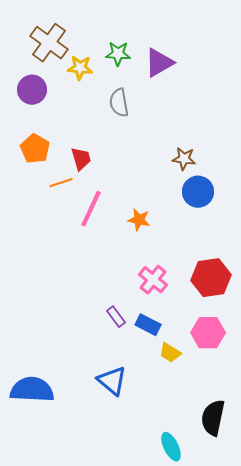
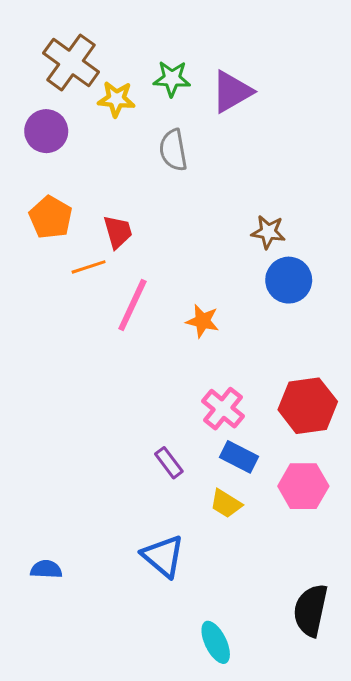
blue rectangle: (148, 325) -> (239, 457), moved
yellow trapezoid: (170, 353) -> (226, 504), moved
blue semicircle: (32, 390) -> (46, 569), size x0.5
cyan ellipse: (171, 447) -> (216, 642), moved

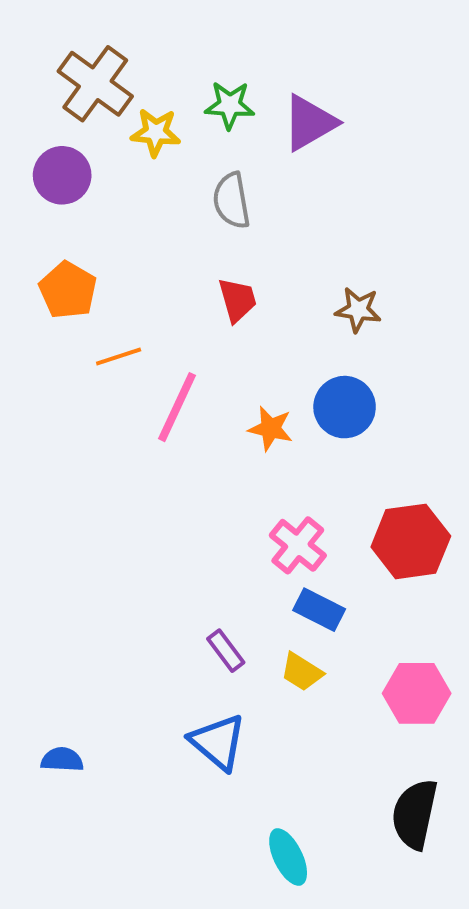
red trapezoid: (118, 232) -> (237, 300), moved
blue circle: (289, 280) -> (345, 407), moved
purple rectangle: (169, 463) -> (226, 651), moved
pink hexagon: (303, 486) -> (417, 693), moved

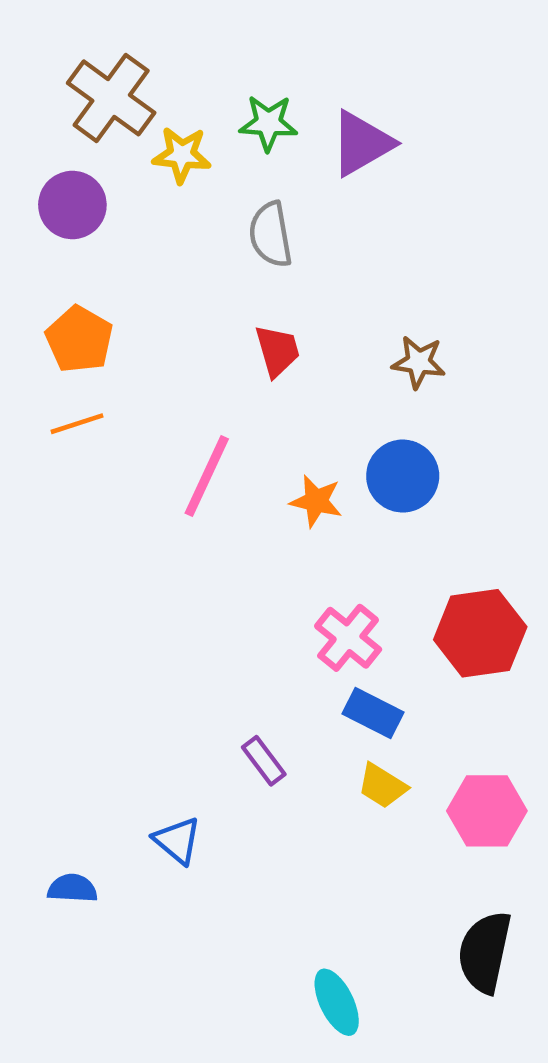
orange line: (119, 356) -> (77, 424), moved
yellow trapezoid: (302, 672) -> (382, 786), moved
blue triangle: (218, 742) -> (177, 840), moved, size x0.7

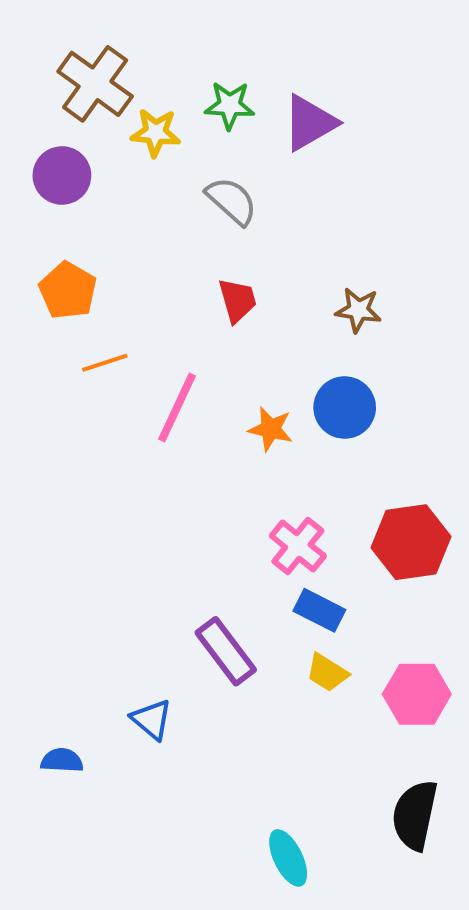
gray semicircle: (271, 235) -> (232, 201), turned 142
orange line: (77, 424) -> (105, 363), moved
purple rectangle: (264, 761) -> (226, 651), size x1.6

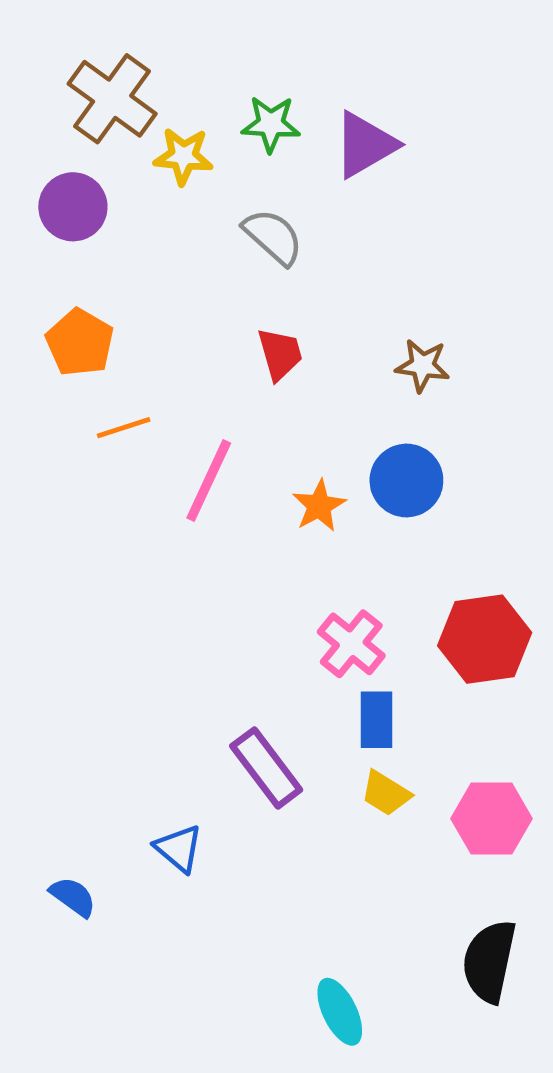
orange star: (271, 429) -> (319, 506), turned 30
blue rectangle: (319, 610) -> (377, 720), turned 63
blue semicircle: (62, 760) -> (73, 897), turned 33

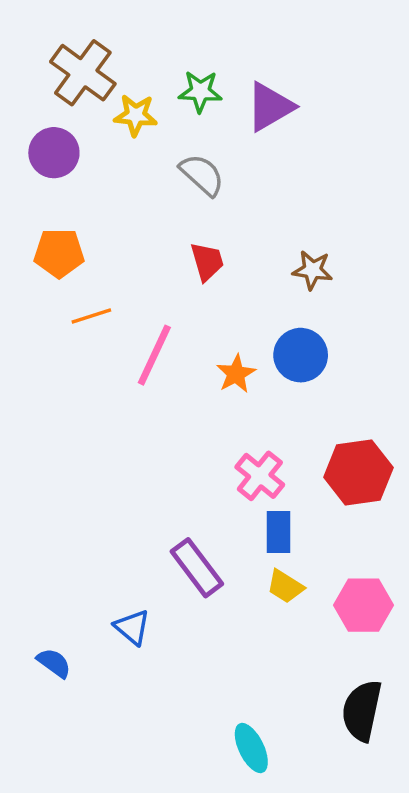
orange pentagon: (80, 343) -> (59, 253), turned -30

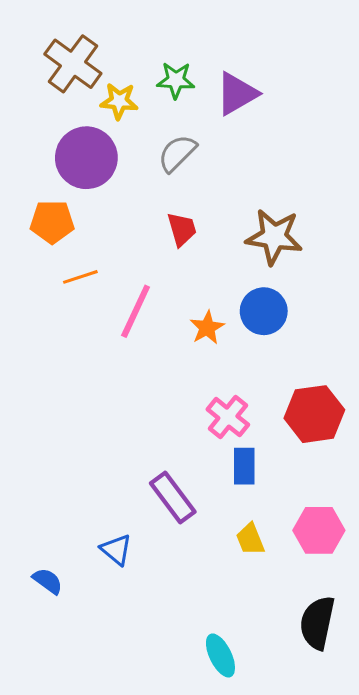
purple circle: (54, 153) -> (86, 158), moved, size x1.4
gray semicircle: (202, 175) -> (177, 153), turned -87
brown star: (313, 270) -> (274, 237), size x1.6
yellow trapezoid: (285, 586) -> (250, 539), moved, turned 36

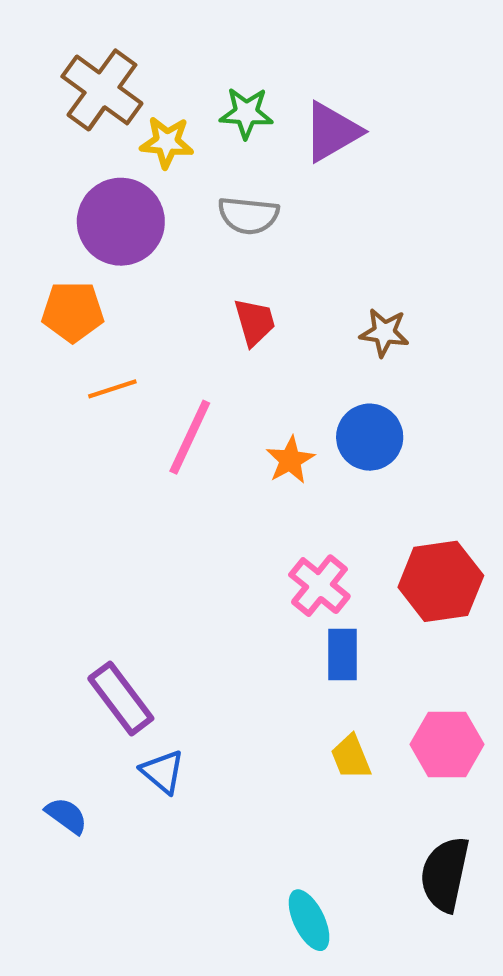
gray semicircle: (177, 153) -> (248, 215), turned -129
brown star: (274, 237) -> (384, 333), size x0.6
purple rectangle: (173, 497) -> (121, 698), moved

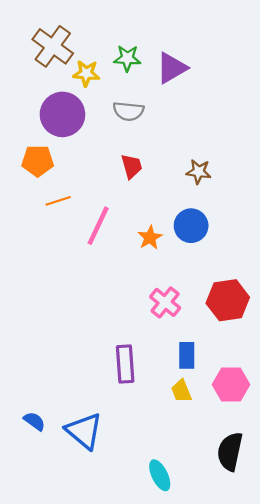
blue rectangle: (342, 655) -> (187, 355), moved
purple rectangle: (121, 698) -> (125, 364), moved, turned 33
blue triangle: (163, 772) -> (84, 431), moved, size x1.6

